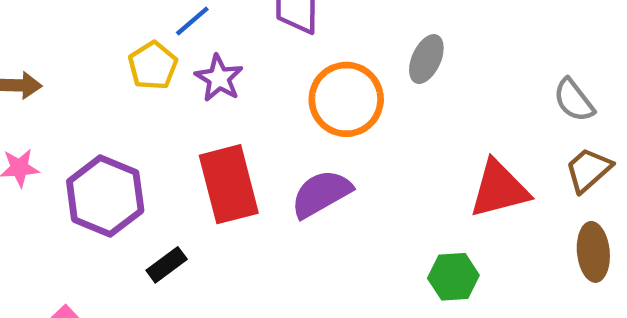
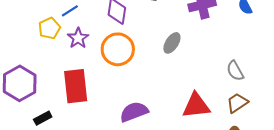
orange circle: (346, 99) -> (118, 49), moved
purple semicircle: (321, 194) -> (134, 112), moved

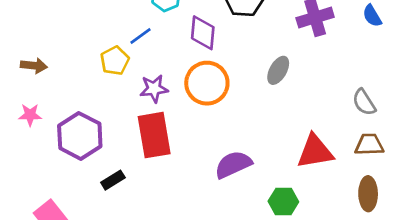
purple star: (78, 38) -> (154, 89), moved, turned 30
brown trapezoid: (237, 103) -> (369, 145), turned 35

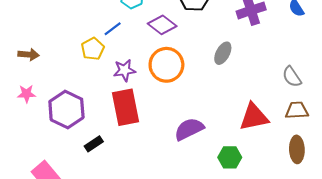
purple diamond: (203, 33) -> (162, 25), turned -56

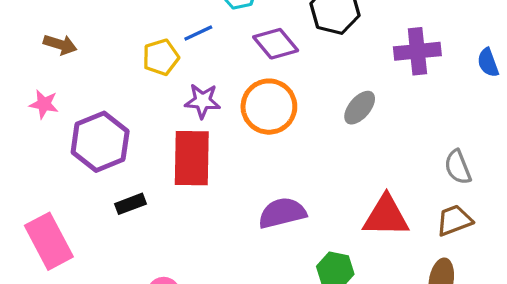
brown trapezoid: (297, 110) -> (454, 220), turned -30

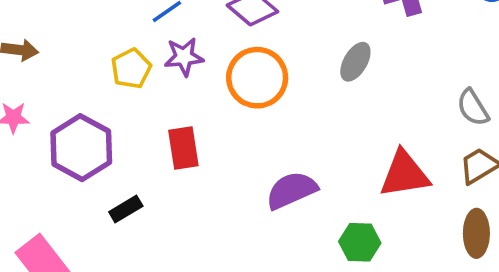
yellow pentagon: (161, 57) -> (131, 69), moved
purple star: (203, 101) -> (184, 57), moved
red rectangle: (192, 158) -> (183, 148), size x0.7

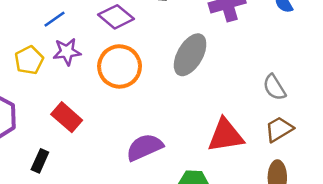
gray ellipse: (355, 62) -> (190, 55), size x1.5
red rectangle: (183, 148) -> (67, 117), turned -40
black rectangle: (126, 209) -> (40, 161), moved, turned -35

